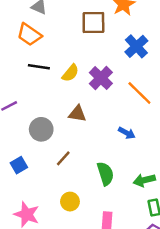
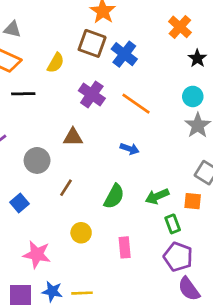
brown square: (93, 23) -> (92, 43), moved, turned 30
yellow semicircle: (70, 73) -> (56, 63), moved
green semicircle: (105, 174) -> (114, 196), turned 55

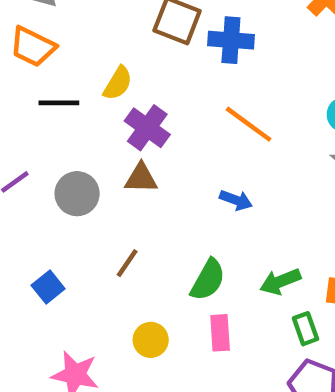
blue cross: (124, 54) -> (231, 40), turned -35
yellow semicircle: (56, 63) -> (118, 83), moved
purple cross: (92, 94) -> (147, 128), moved
gray circle: (37, 160) -> (77, 194), moved
pink rectangle: (125, 247) -> (220, 333), moved

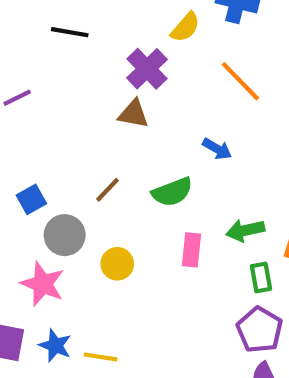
yellow semicircle: (118, 83) -> (185, 27), moved
gray circle: (77, 194) -> (65, 235), moved
green semicircle: (208, 280) -> (172, 192), moved, turned 30
pink rectangle: (220, 333) -> (192, 250), moved

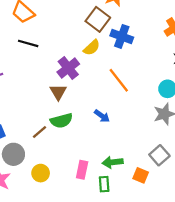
brown triangle: (133, 114) -> (58, 92), turned 42
green semicircle: (172, 192) -> (61, 121), moved
green rectangle: (261, 277) -> (104, 184), moved

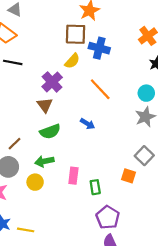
brown square: (98, 19) -> (76, 34), turned -30
brown line: (40, 132) -> (15, 144), moved
green arrow: (113, 162) -> (44, 161), moved

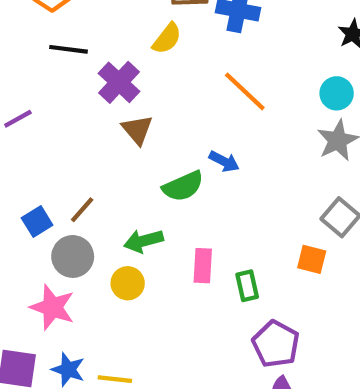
yellow semicircle: (72, 61) -> (167, 39), moved
purple cross: (52, 82) -> (119, 82), moved
green semicircle: (50, 132) -> (183, 186), moved

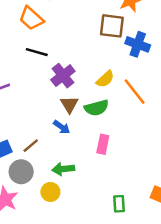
yellow semicircle: (167, 39) -> (105, 79), moved
blue arrow: (224, 161) -> (62, 127), moved
green semicircle: (183, 186) -> (96, 108), moved
pink rectangle: (203, 266) -> (103, 144), moved

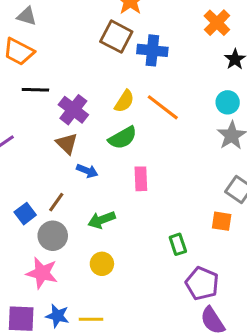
brown square: (112, 26) -> (116, 37), turned 35
brown triangle: (69, 104) -> (67, 144), moved
yellow circle: (50, 192) -> (102, 264), moved

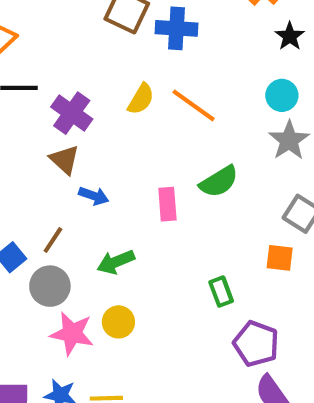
green semicircle: (123, 138) -> (219, 182), moved
pink star: (42, 273) -> (72, 333), moved

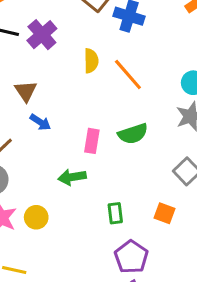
yellow semicircle: (141, 99) -> (91, 61), turned -45
purple cross: (72, 113) -> (42, 35), moved
orange square: (280, 258) -> (165, 213), moved
green arrow: (116, 262) -> (72, 177), moved

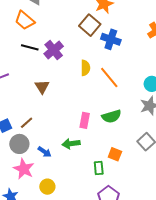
blue arrow: (40, 122) -> (45, 152), moved
orange square: (165, 213) -> (115, 154), moved
yellow circle: (36, 217) -> (47, 187), moved

